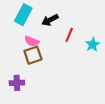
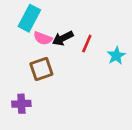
black arrow: (50, 20) -> (63, 38), moved
pink semicircle: (32, 41) -> (43, 38), moved

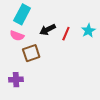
pink semicircle: (43, 38) -> (17, 36), moved
cyan star: (116, 56) -> (88, 31), moved

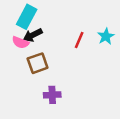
black arrow: (48, 30) -> (33, 35), moved
purple cross: (16, 80) -> (52, 95), moved

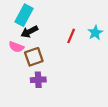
pink semicircle: (20, 42) -> (16, 47), moved
purple cross: (52, 95) -> (38, 80), moved

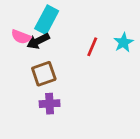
cyan rectangle: (24, 15) -> (47, 20), moved
pink semicircle: (16, 47) -> (21, 37), moved

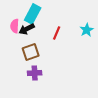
pink semicircle: (21, 37) -> (15, 26), turned 72
red line: (92, 47) -> (57, 33), moved

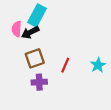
cyan star: (87, 30) -> (98, 65), moved
red line: (57, 33) -> (65, 65), moved

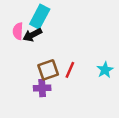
brown square: (35, 58) -> (48, 70), moved

